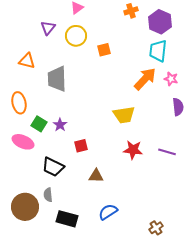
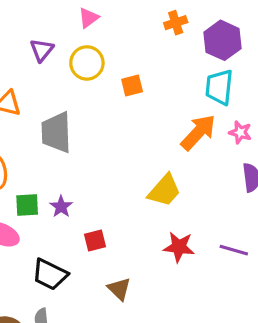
yellow trapezoid: (124, 115) -> (164, 190), turned -40
green square: (39, 124) -> (27, 205), turned -35
brown triangle: (96, 176) -> (119, 289), turned 42

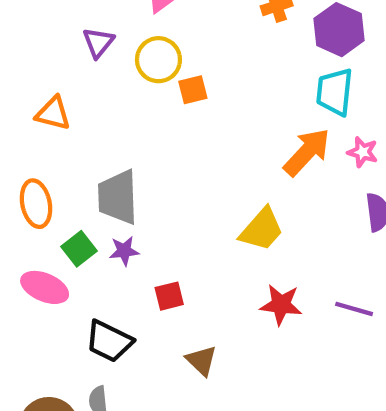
orange square: (132, 86) -> (193, 90), moved
gray trapezoid: (56, 132) -> (118, 197), moved
green square: (27, 205) -> (79, 249), turned -35
purple star: (61, 207) -> (124, 251), turned 30

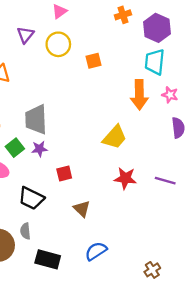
orange square: (193, 90) -> (94, 61), moved
orange arrow: (307, 152) -> (139, 95), turned 136

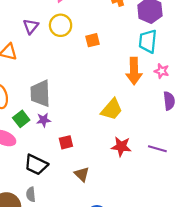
purple triangle: (25, 35) -> (31, 26), moved

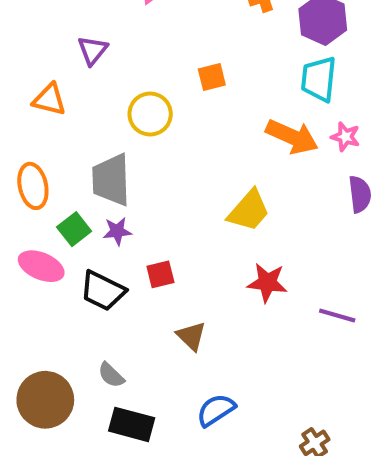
yellow circle: (61, 25) -> (150, 114), moved
orange arrow: (134, 71) -> (292, 137), turned -65
purple line: (157, 149) -> (337, 315), moved
black trapezoid: (36, 165) -> (103, 291), moved
gray semicircle: (31, 194) -> (111, 375), moved, turned -40

